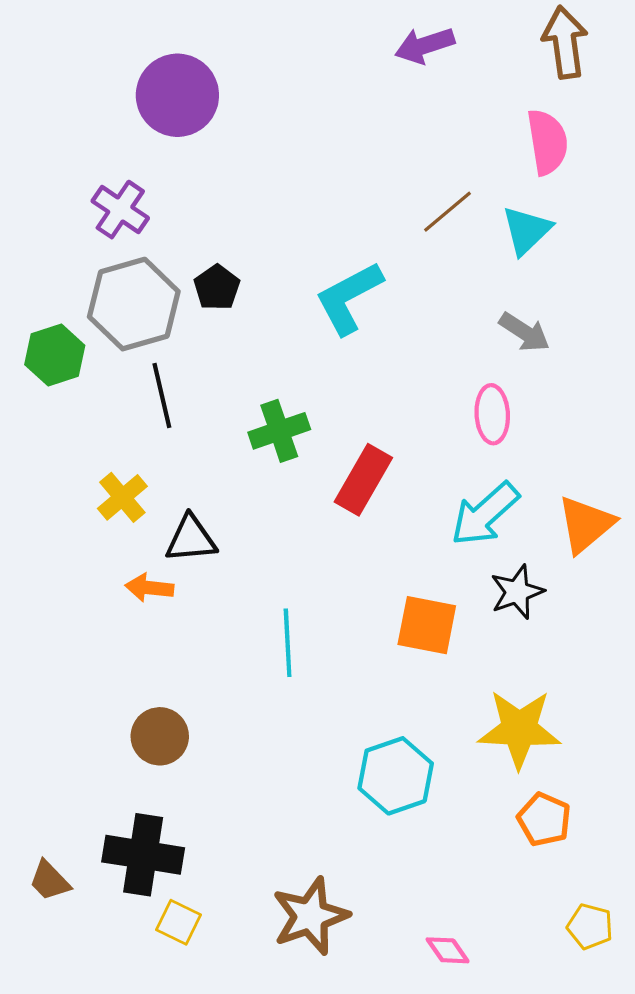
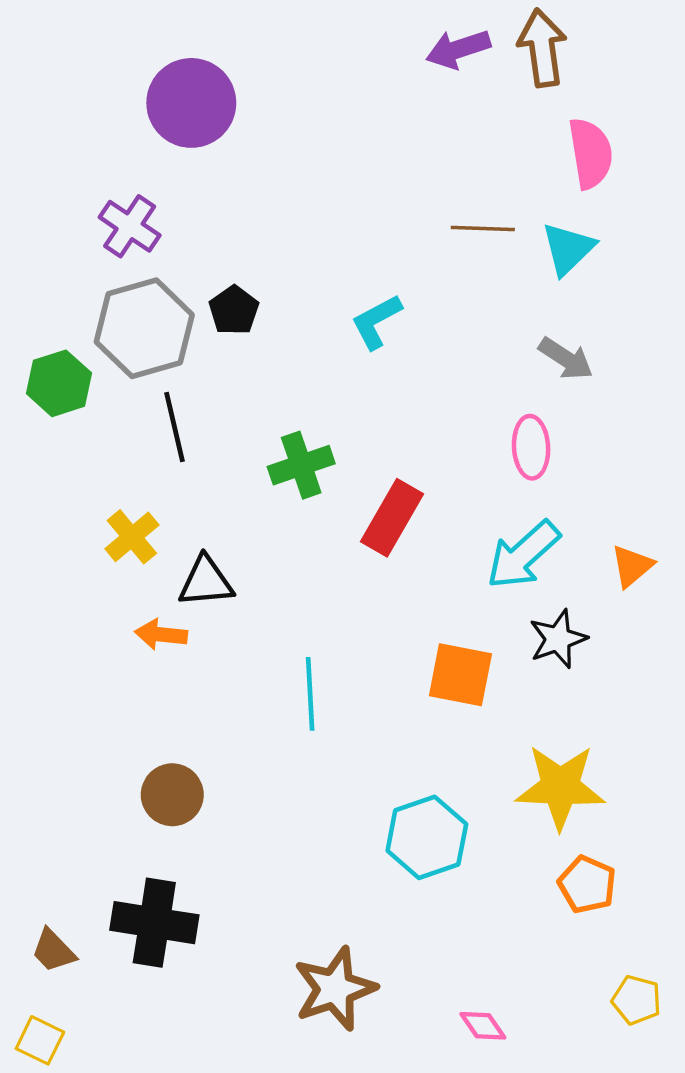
brown arrow: (565, 42) -> (542, 48), moved
brown line: (448, 212) -> (483, 229), turned 42
cyan L-shape: (349, 298) -> (376, 322), size x0.7
orange triangle: (586, 524) -> (632, 566), size x0.7
yellow square: (178, 922) -> (40, 1040), moved

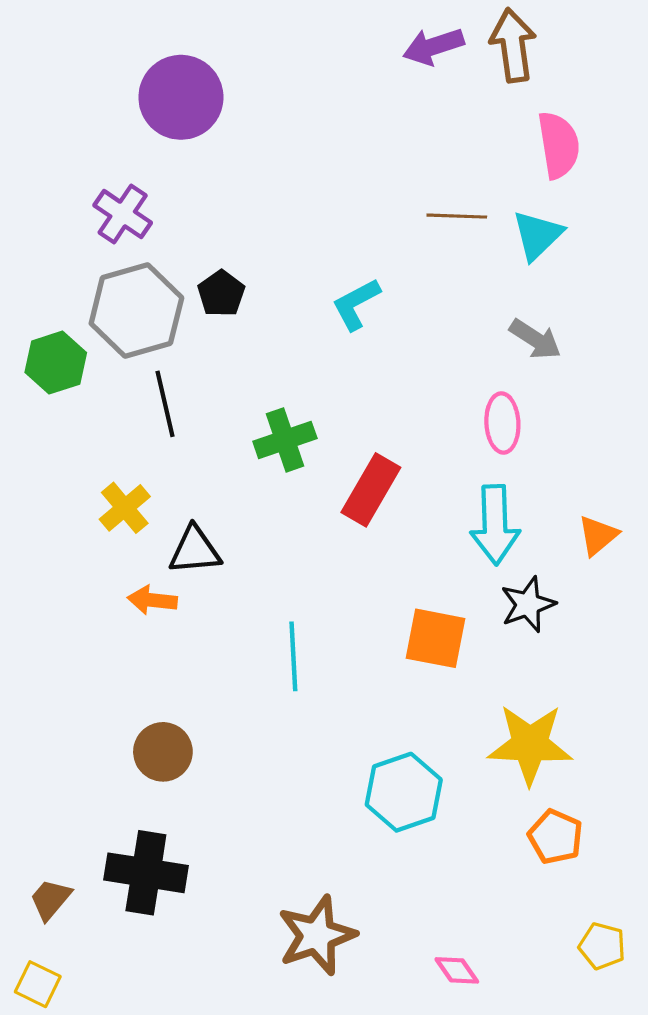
cyan arrow: (523, 555) -> (495, 525), turned -50
brown trapezoid: (53, 951) -> (50, 899), turned 84

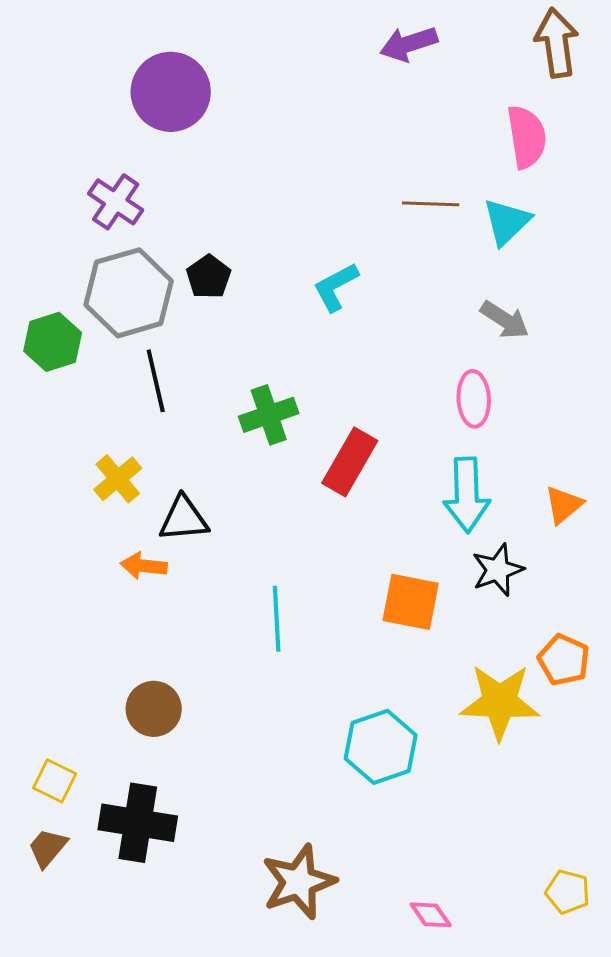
brown arrow: (513, 45) -> (557, 43), moved
orange pentagon: (555, 837) -> (564, 660), moved
yellow square: (38, 984) -> (55, 781), moved

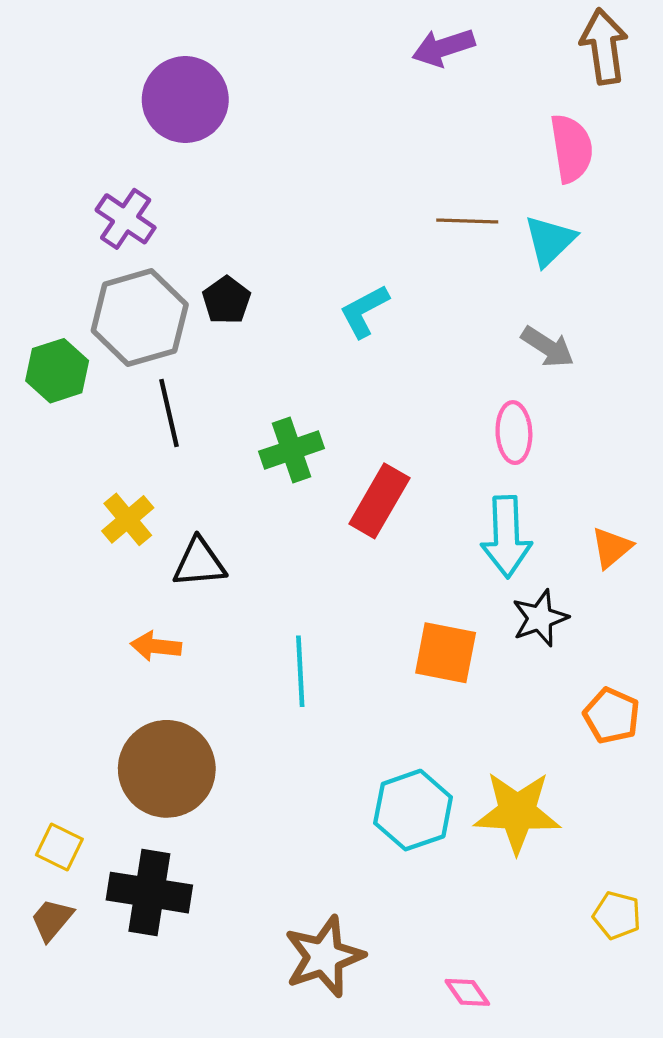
orange arrow: (144, 566) -> (156, 646), moved
yellow star: (500, 702) -> (517, 812), moved
brown circle: (154, 709) -> (167, 769), size x1.6
yellow pentagon: (568, 892) -> (617, 915), moved

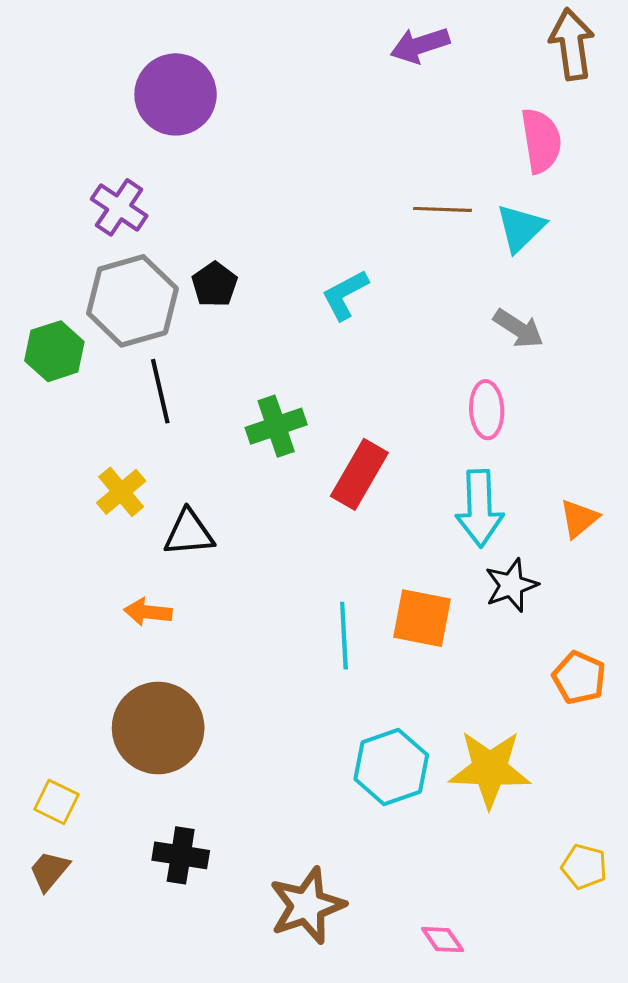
cyan line: (300, 671) -> (344, 636), moved
black cross: (149, 893) -> (181, 855), moved, size x0.7

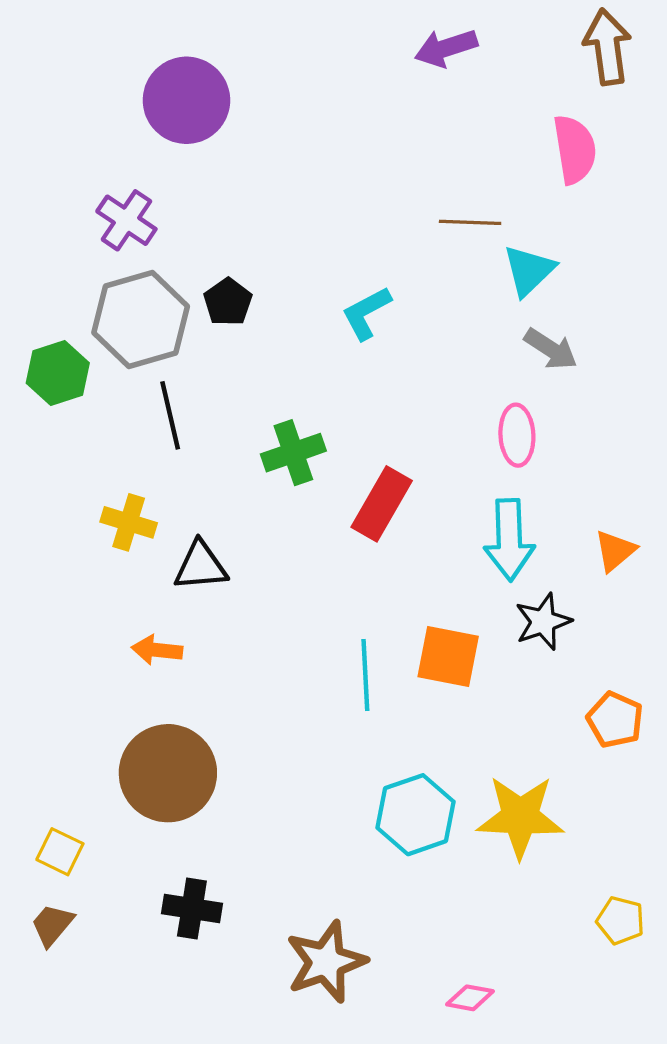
cyan triangle: (521, 228) -> (529, 270), moved
yellow cross: (121, 492) -> (129, 522), turned -33
pink diamond: (443, 940) -> (470, 998), turned -45

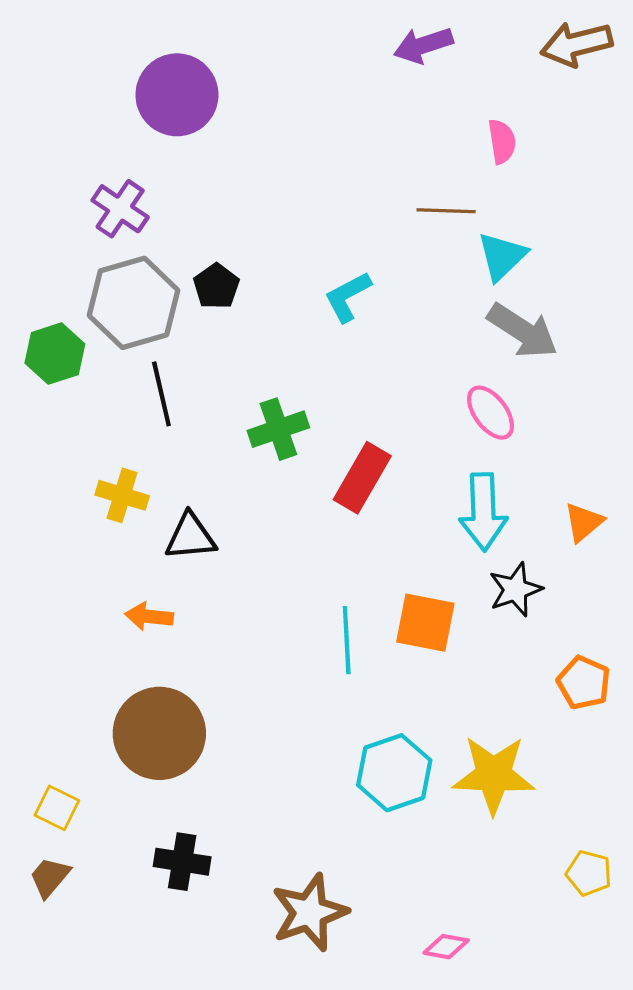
brown arrow: (607, 47) -> (576, 44), turned -96
pink semicircle: (575, 149) -> (502, 141), moved, size x0.7
gray arrow: (551, 349) -> (523, 331), size x1.4
pink ellipse: (517, 435) -> (491, 413), turned -34

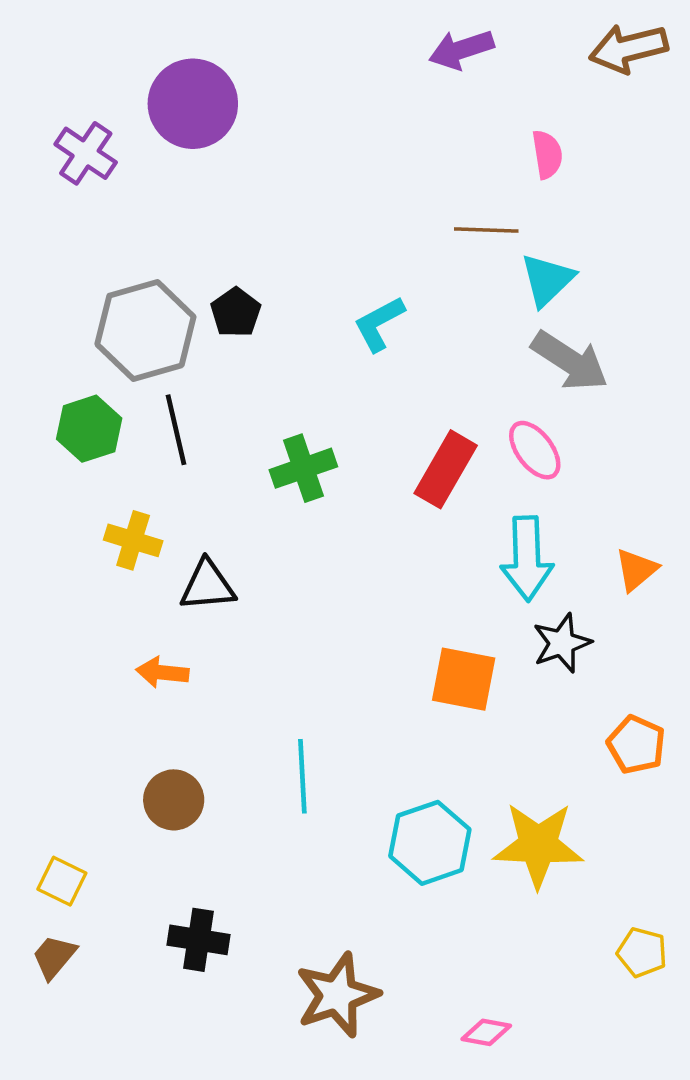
purple cross: (120, 209) -> (86, 153), moved
green hexagon: (55, 354) -> (89, 429), moved
red rectangle: (362, 478) -> (446, 469), moved
cyan line: (347, 640) -> (302, 776), moved
brown circle: (159, 733) -> (174, 800), size x0.6

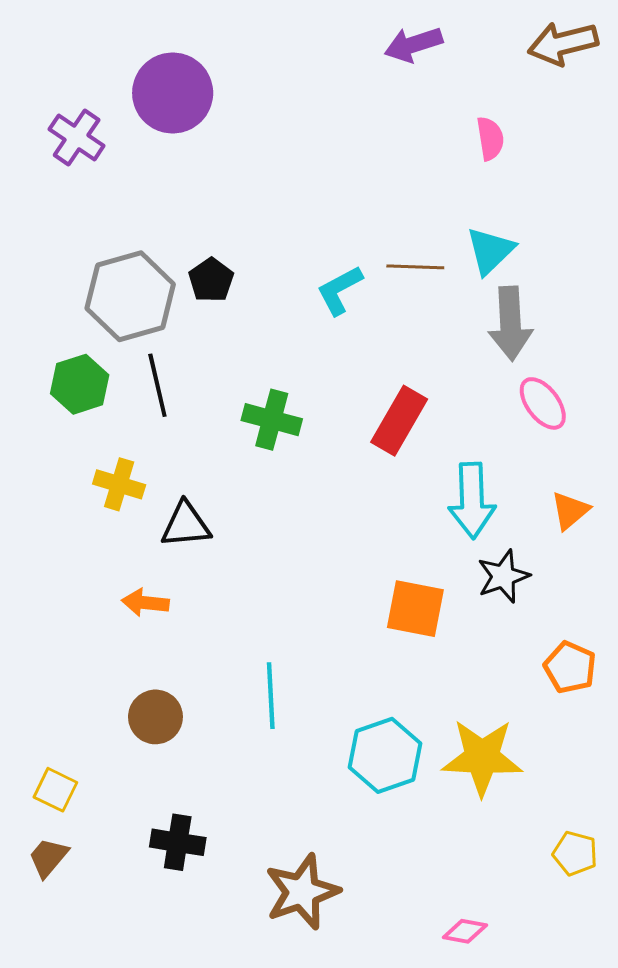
brown line: (486, 230) -> (415, 267), moved
gray arrow: (570, 361) -> (510, 324), turned 54
pink ellipse: (535, 450) -> (543, 403), moved
green cross: (303, 468) -> (272, 420), turned 34
pink diamond: (486, 1032) -> (465, 931), moved

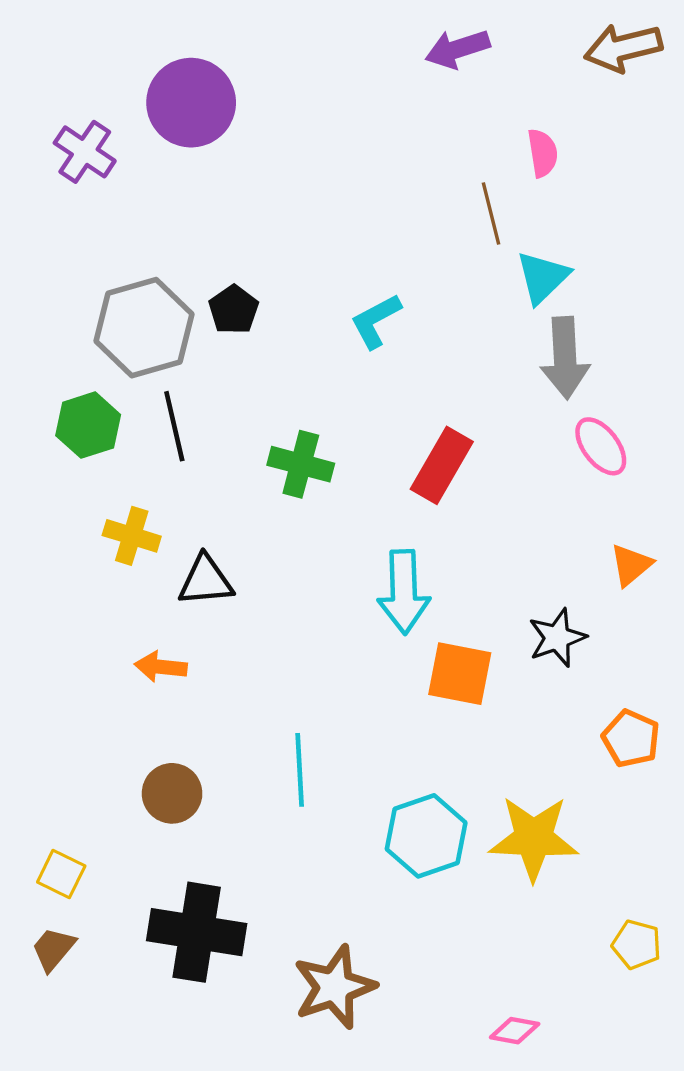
brown line: (415, 267) -> (491, 213), moved, turned 74
cyan arrow: (472, 501) -> (404, 592), moved
black cross: (178, 842) -> (197, 932), size x1.6

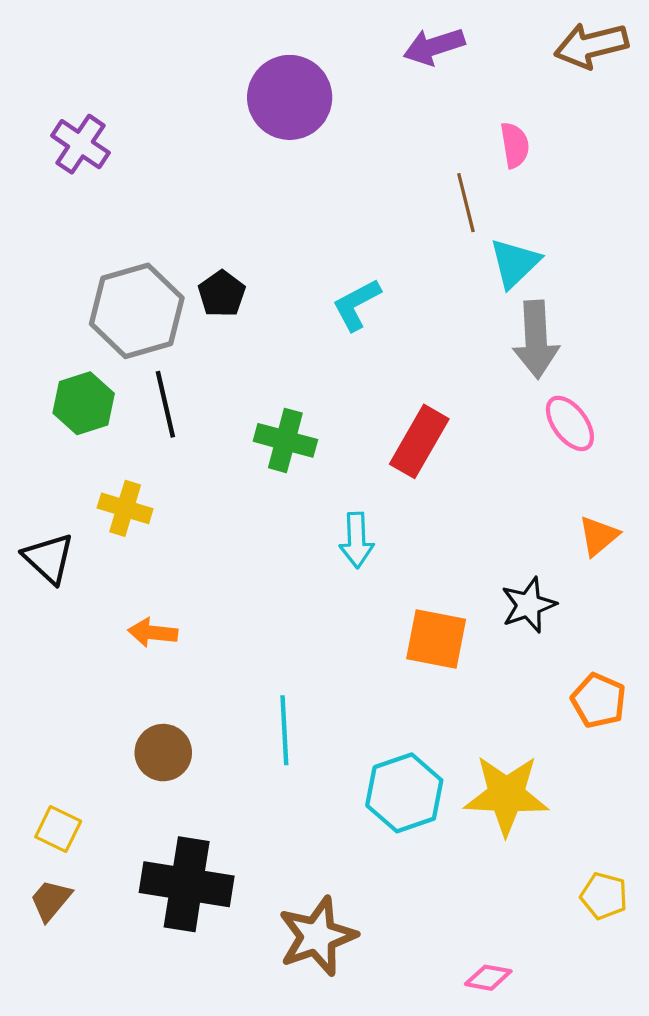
purple circle: (191, 103) -> (290, 97), moved
black triangle: (206, 581) -> (49, 558), moved, turned 48
cyan arrow: (404, 592) -> (357, 540), moved, size x0.7

